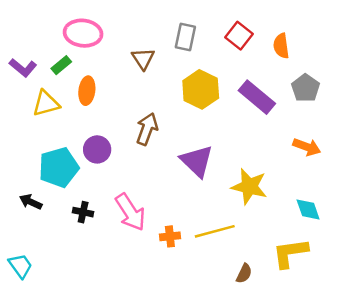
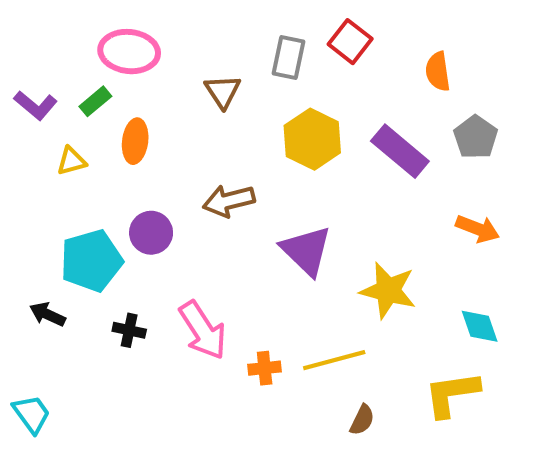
red square: (239, 36) -> (350, 42), moved
yellow triangle: (46, 103) -> (71, 161), size x0.7
brown arrow: (147, 129) -> (229, 201), turned -124
brown semicircle: (244, 273) -> (362, 420), moved

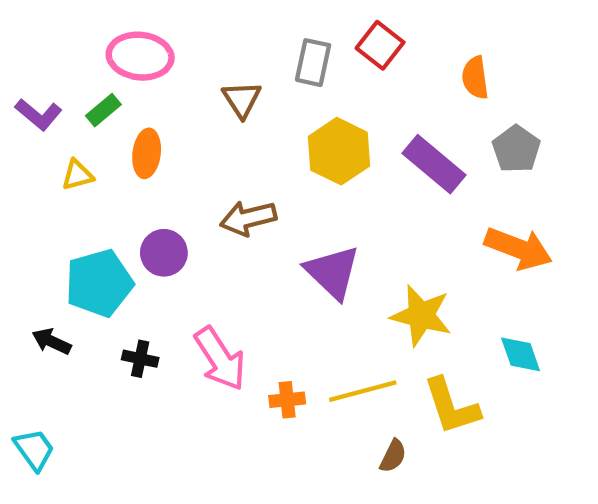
orange arrow: (478, 229) -> (518, 248), size x1.4
yellow L-shape: (452, 394) -> (451, 406), moved, turned -100

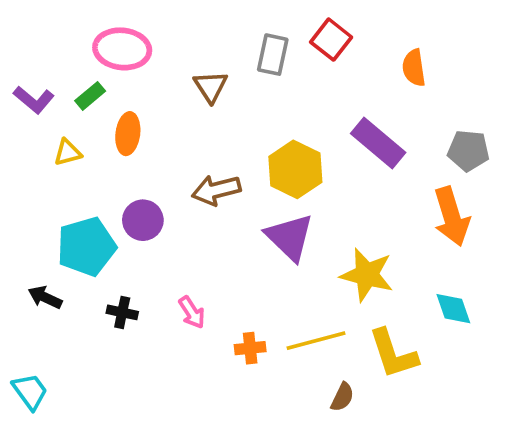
gray pentagon: (516, 149) -> (468, 151), moved, turned -30
yellow hexagon: (339, 151) -> (295, 169), moved
orange arrow: (518, 248) -> (452, 216), turned 52
pink arrow: (220, 359) -> (192, 312), size x0.6

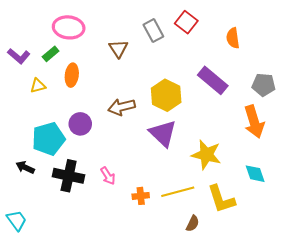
gray rectangle: (273, 55) -> (153, 31), turned -40
black cross: (122, 312) -> (69, 176), size x1.8

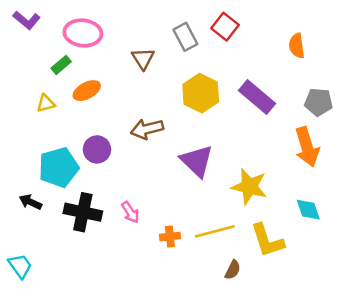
orange semicircle: (233, 38) -> (297, 46), moved
purple L-shape: (19, 56) -> (27, 20), moved
orange ellipse: (72, 75) -> (87, 91), turned 55
yellow hexagon: (166, 95) -> (201, 93), moved

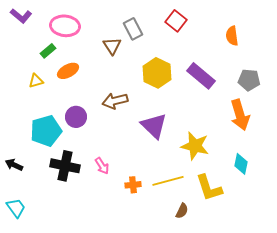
gray rectangle: (185, 37) -> (133, 29), moved
black arrow: (30, 202) -> (14, 165), moved
cyan diamond: (308, 210) -> (241, 164), turned 30

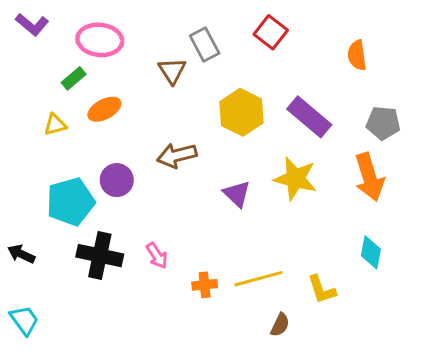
purple triangle: (154, 126) -> (237, 194), size x0.7
yellow star: (195, 146) -> (295, 179), moved
yellow L-shape: (209, 188) -> (322, 289), size x0.7

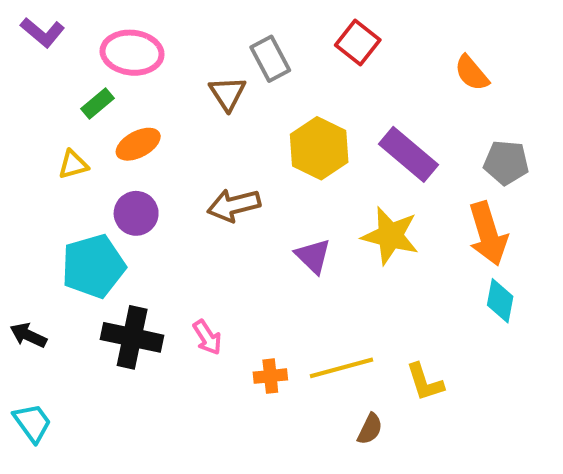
orange semicircle: (357, 55) -> (472, 73), turned -32
purple circle: (117, 180) -> (136, 213), moved
cyan diamond: (371, 252) -> (500, 301), moved

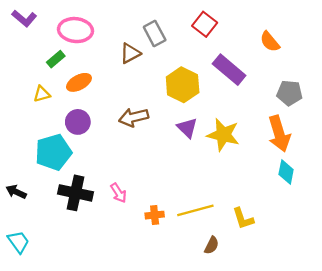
brown triangle: (228, 93) -> (130, 53), turned 35
purple rectangle: (409, 154) -> (229, 70), moved
purple triangle: (313, 256) -> (187, 128), moved

